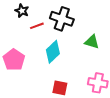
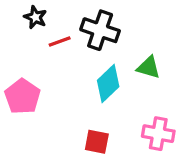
cyan diamond: (53, 52) -> (108, 84), moved

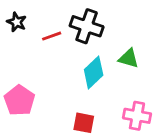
black star: (35, 17) -> (17, 22), moved
pink pentagon: (22, 96) -> (19, 100), moved

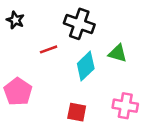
red line: (52, 36) -> (49, 49), moved

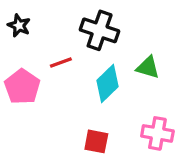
pink pentagon: (18, 92) -> (22, 87), moved

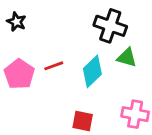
black cross: (100, 30) -> (110, 26), moved
red line: (61, 63) -> (54, 66), moved

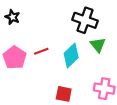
green triangle: (127, 58) -> (98, 45), turned 35

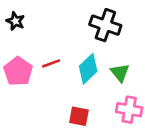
green triangle: (98, 45) -> (120, 73), moved

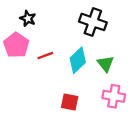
black star: (15, 21) -> (28, 18), moved
pink pentagon: (18, 71) -> (16, 45), moved

